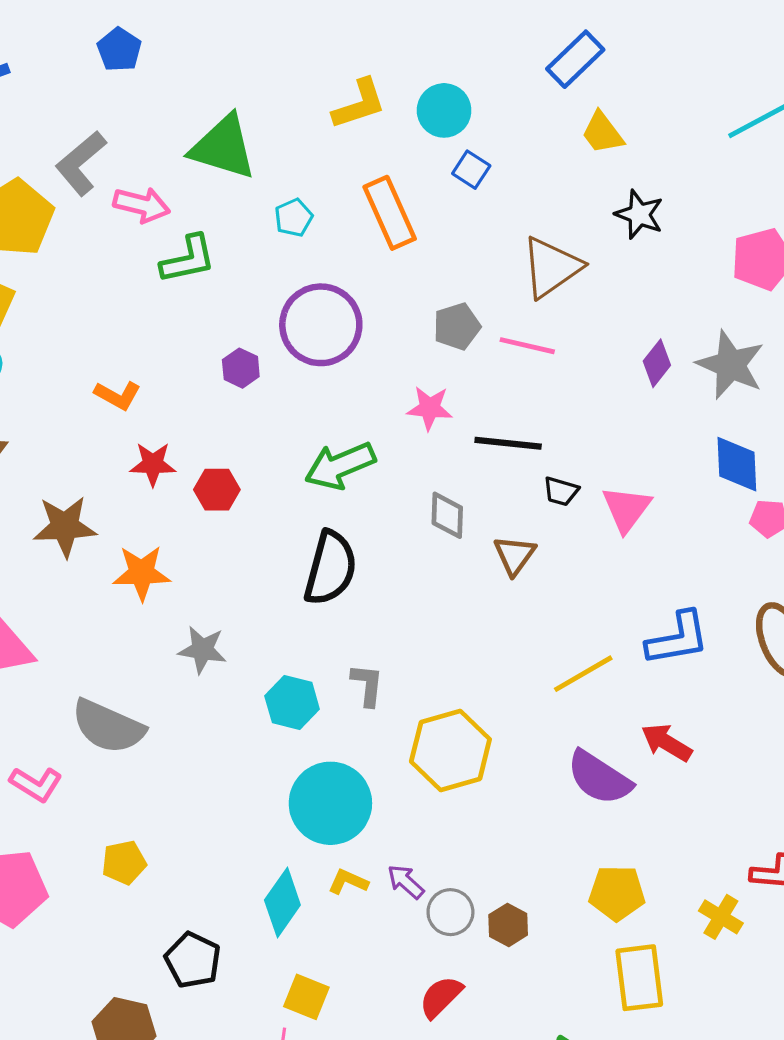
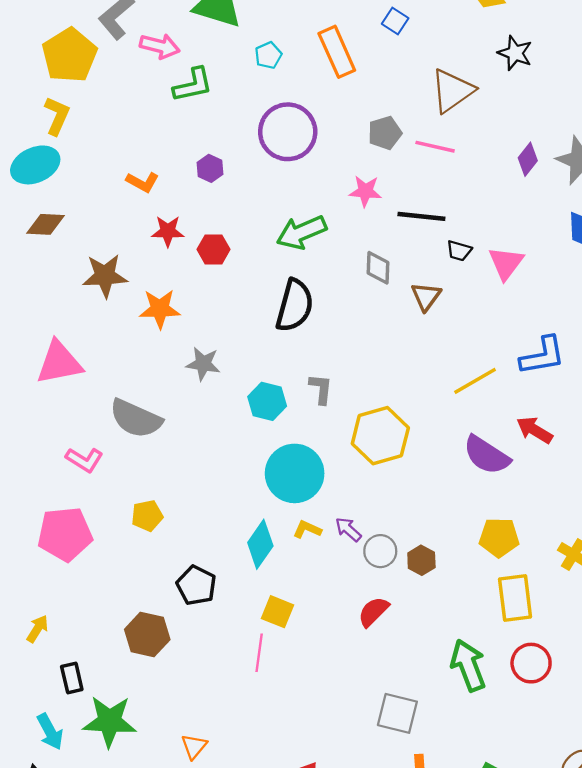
purple hexagon: (241, 368) -> (210, 168), moved

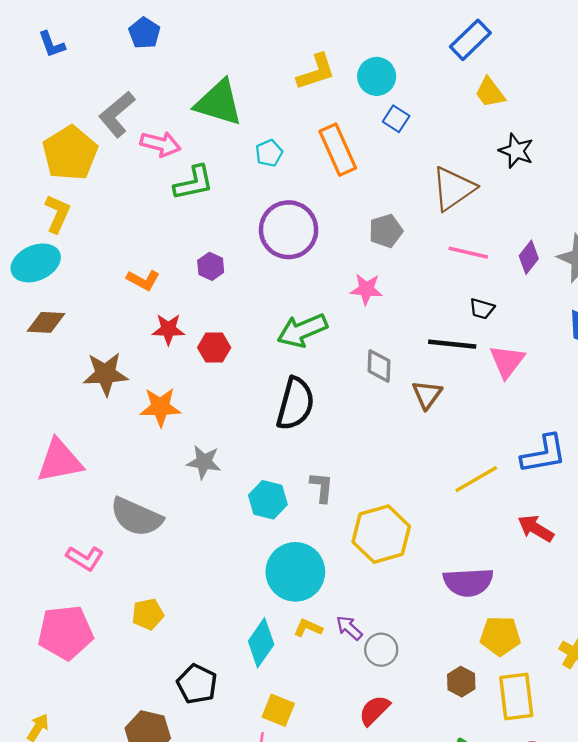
pink line: (435, 147) -> (468, 253), moved
black line: (421, 216) -> (452, 344), moved
black trapezoid: (459, 251) -> (482, 309), moved
purple semicircle: (487, 455) -> (468, 582), moved, turned -36
brown hexagon: (421, 560) -> (461, 682), moved

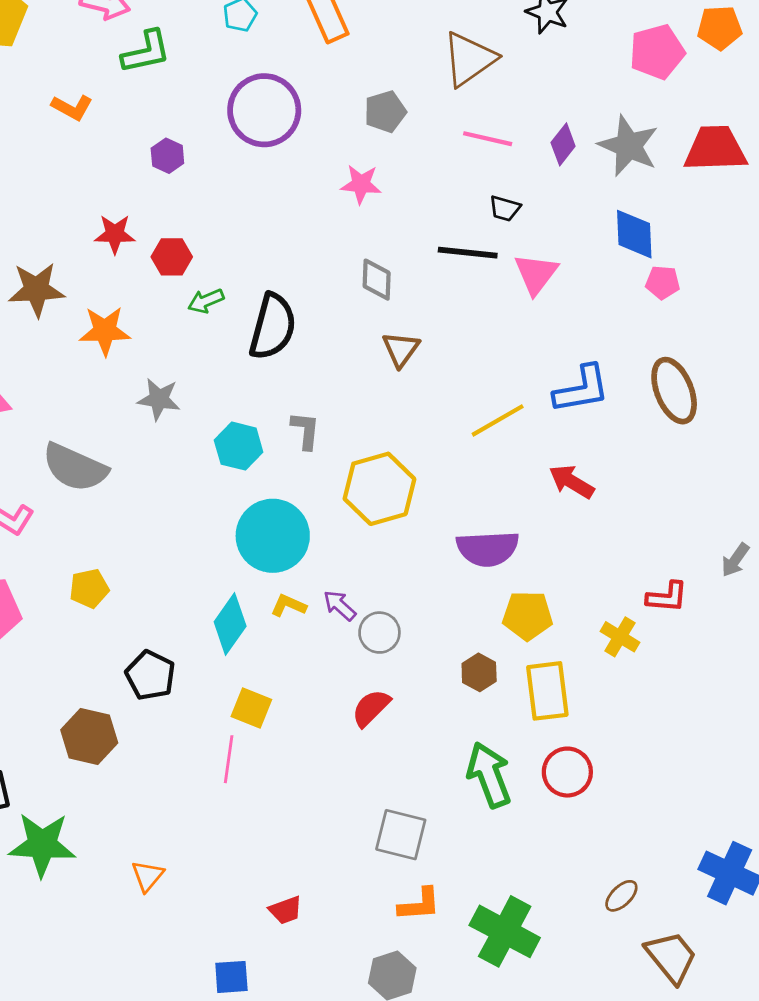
orange L-shape: (143, 280) -> (72, 107), moved
green arrow: (302, 330) -> (206, 301), moved, size x0.6
brown triangle: (427, 395) -> (401, 349), moved

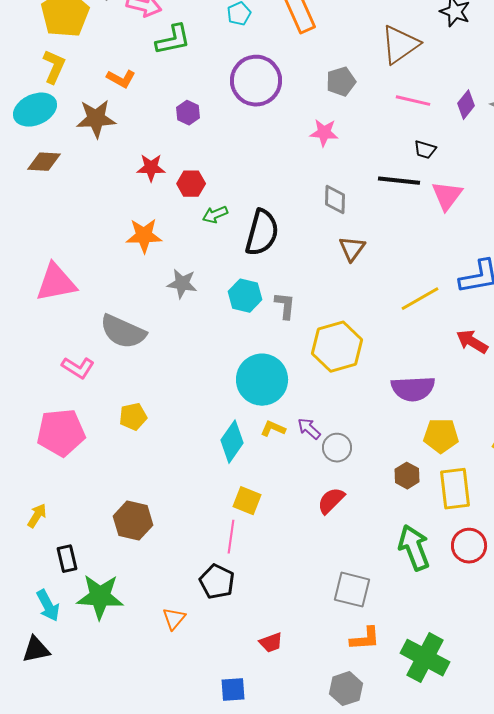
brown star: (36, 290) -> (96, 119), moved
cyan hexagon: (239, 446) -> (245, 296), moved
black pentagon: (150, 675) -> (217, 582), moved

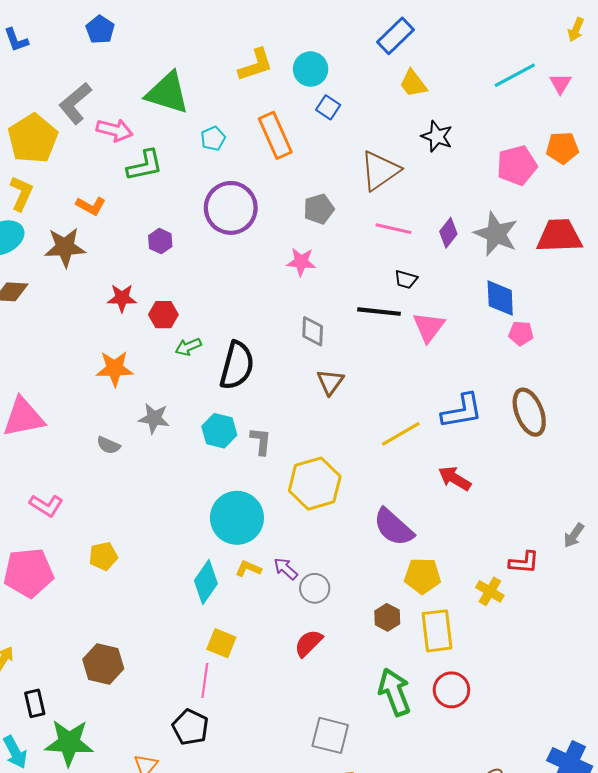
gray semicircle: (123, 332) -> (108, 445), moved, size x0.5
purple semicircle: (413, 389) -> (393, 527), turned 45

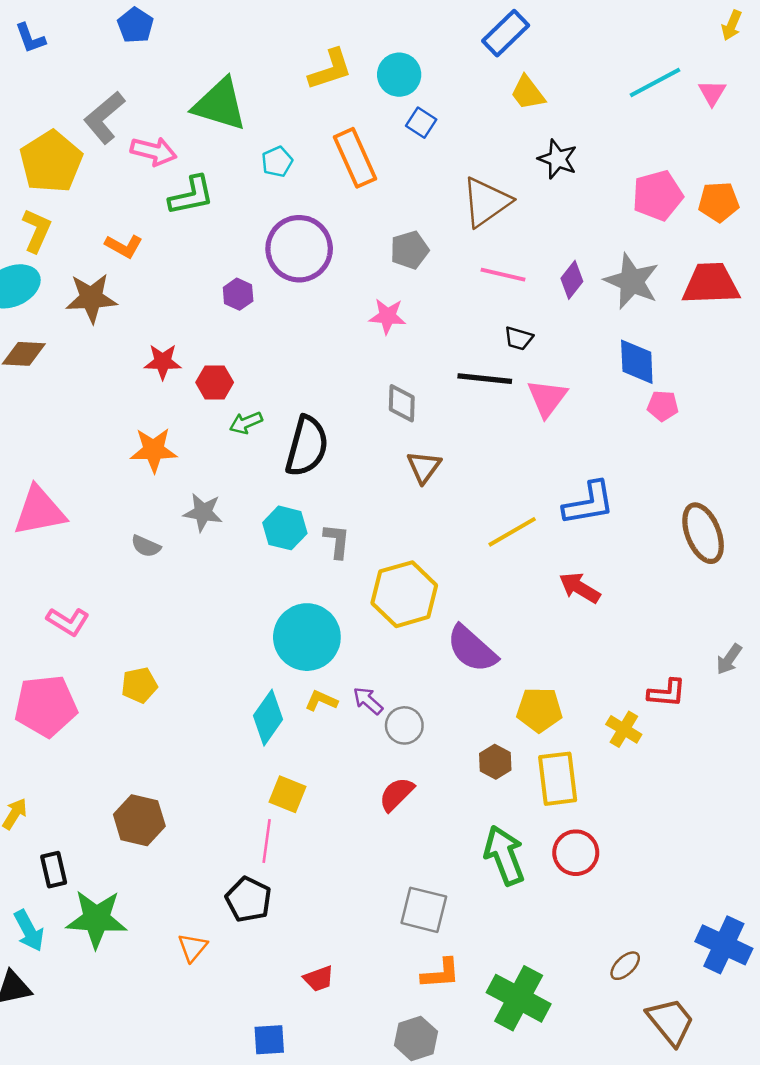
orange pentagon: (562, 148) -> (719, 202), moved
purple hexagon: (160, 241) -> (238, 294), moved
brown ellipse: (529, 412) -> (703, 533), moved
purple semicircle: (393, 527) -> (472, 649), moved

